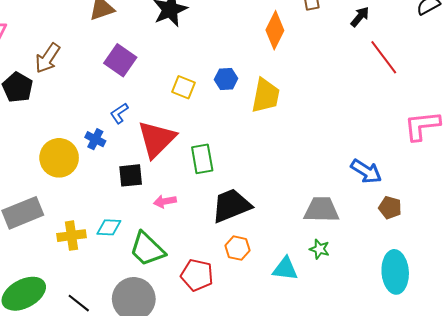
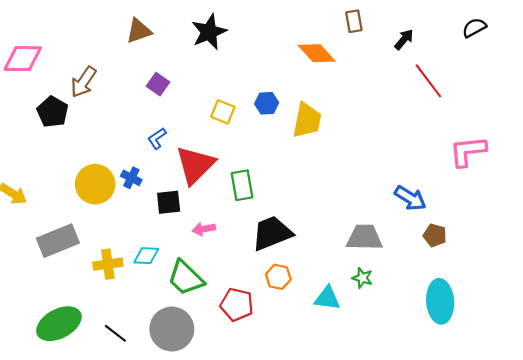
orange diamond: (275, 30) -> (317, 53), turned -69
purple square: (120, 60) -> (158, 84), size x0.7
blue cross: (95, 139) -> (131, 178), moved

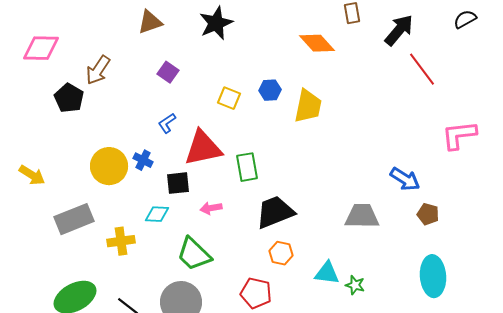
black arrow: (404, 39) -> (399, 30), size x1.6
red triangle: (195, 165) -> (203, 148), turned 33
cyan diamond: (146, 256) -> (157, 214), moved
green star: (362, 278) -> (355, 285), moved
red pentagon: (237, 305) -> (256, 293), moved

